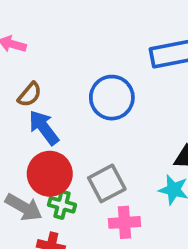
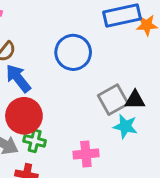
gray square: (107, 183) -> (113, 100), moved

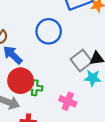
green cross: (35, 141) -> (35, 88), moved
pink cross: (86, 154) -> (68, 101), turned 35

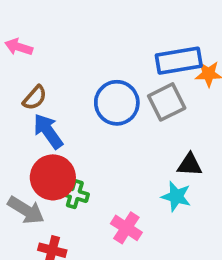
gray square: (81, 61) -> (167, 102), moved

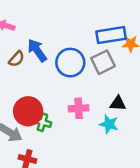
blue arrow: (48, 131) -> (37, 50), moved
pink cross: (126, 228) -> (79, 108), moved, turned -36

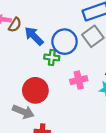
brown semicircle: (16, 59) -> (15, 25), moved
green cross: (42, 122) -> (52, 57), moved

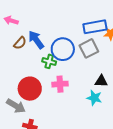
brown semicircle: (15, 25) -> (20, 43), moved
pink cross: (79, 80) -> (60, 84), moved

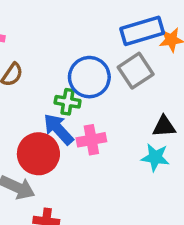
blue arrow: (36, 40) -> (58, 129), moved

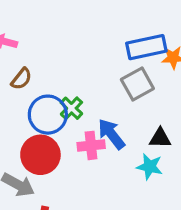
blue circle: (89, 77) -> (48, 115), moved
green cross: (68, 102) -> (71, 108), turned 30
blue arrow: (58, 129) -> (111, 134), moved

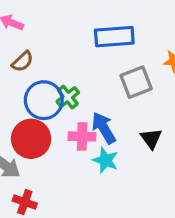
blue rectangle: (146, 47) -> (114, 37), moved
black triangle: (160, 138) -> (151, 139), turned 45
cyan star: (150, 167) -> (105, 160), moved

